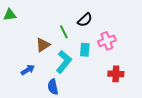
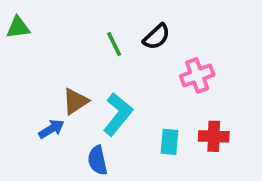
green line: (64, 32) -> (114, 44), moved
brown triangle: (43, 45) -> (75, 101), moved
cyan rectangle: (85, 50) -> (169, 142), moved

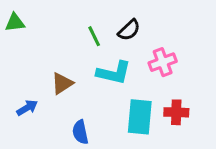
cyan L-shape: (118, 114) -> (114, 73), moved, turned 64
blue arrow: (51, 129) -> (27, 108), moved
cyan rectangle: (169, 142) -> (140, 117), size x1.6

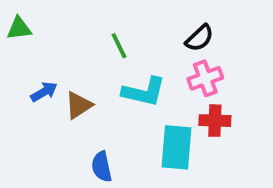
black semicircle: (129, 30) -> (200, 38), moved
blue arrow: (27, 108) -> (44, 92), moved
red cross: (176, 112) -> (215, 121), moved

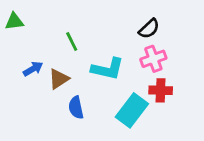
green line: (119, 46) -> (72, 42), moved
cyan rectangle: (177, 147) -> (132, 110), turned 32
blue semicircle: (102, 167) -> (76, 108), moved

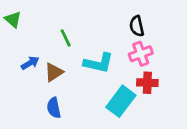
green triangle: (14, 22) -> (13, 19), turned 48
black semicircle: (149, 29) -> (137, 26), turned 120
blue semicircle: (76, 108) -> (54, 108), moved

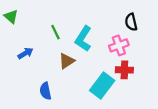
black semicircle: (137, 26) -> (131, 22), moved
cyan L-shape: (99, 63) -> (83, 39), moved, turned 110
brown triangle: (54, 72) -> (67, 61), moved

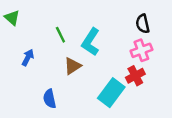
pink cross: (119, 45) -> (141, 50), moved
blue arrow: (25, 53) -> (28, 58), turned -32
red cross: (124, 70) -> (135, 76), turned -30

